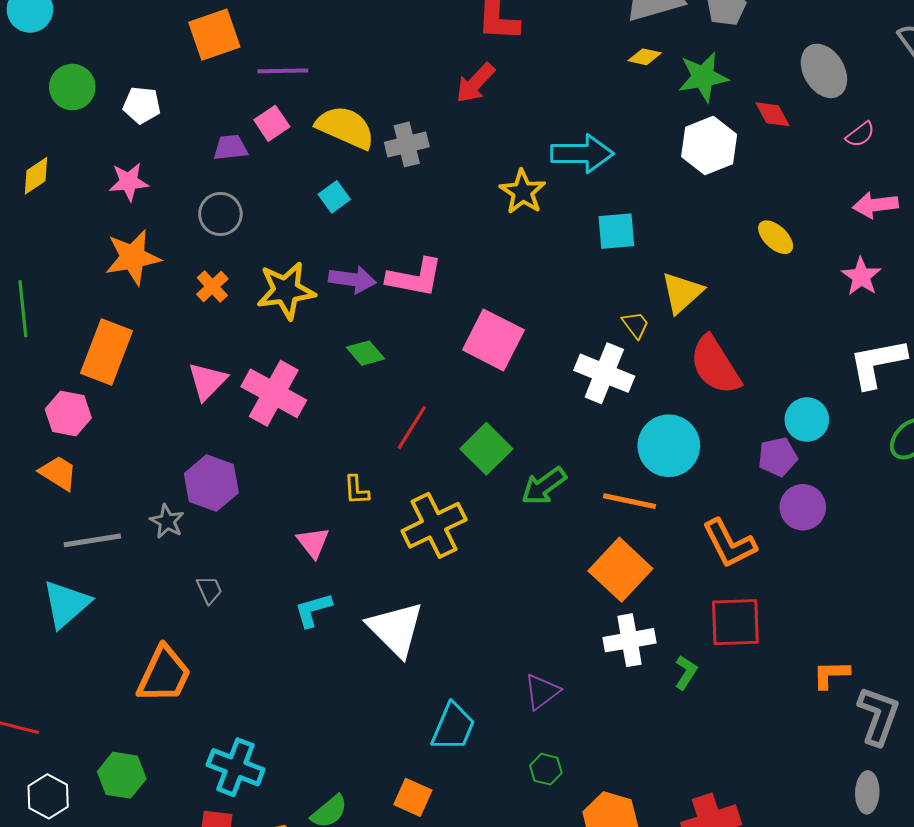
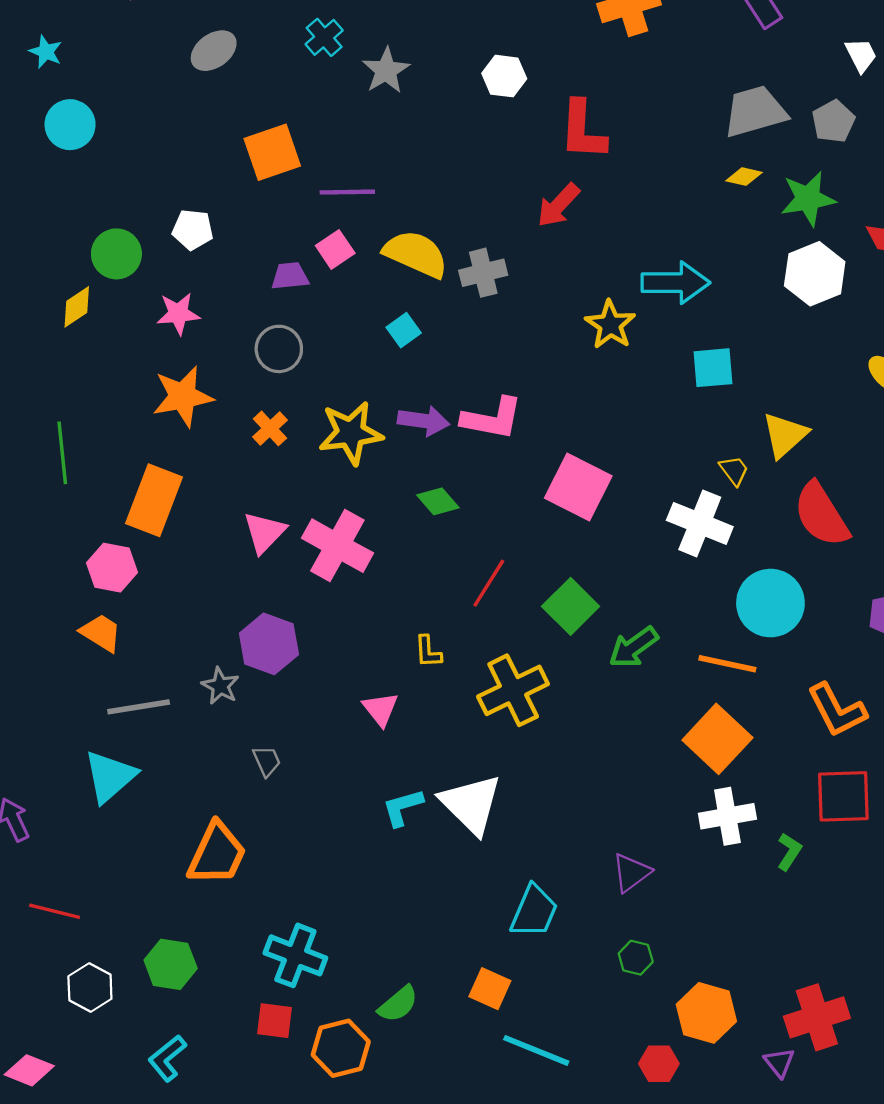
green circle: (72, 87) -> (116, 254), moved
cyan L-shape: (313, 610) -> (403, 807), moved

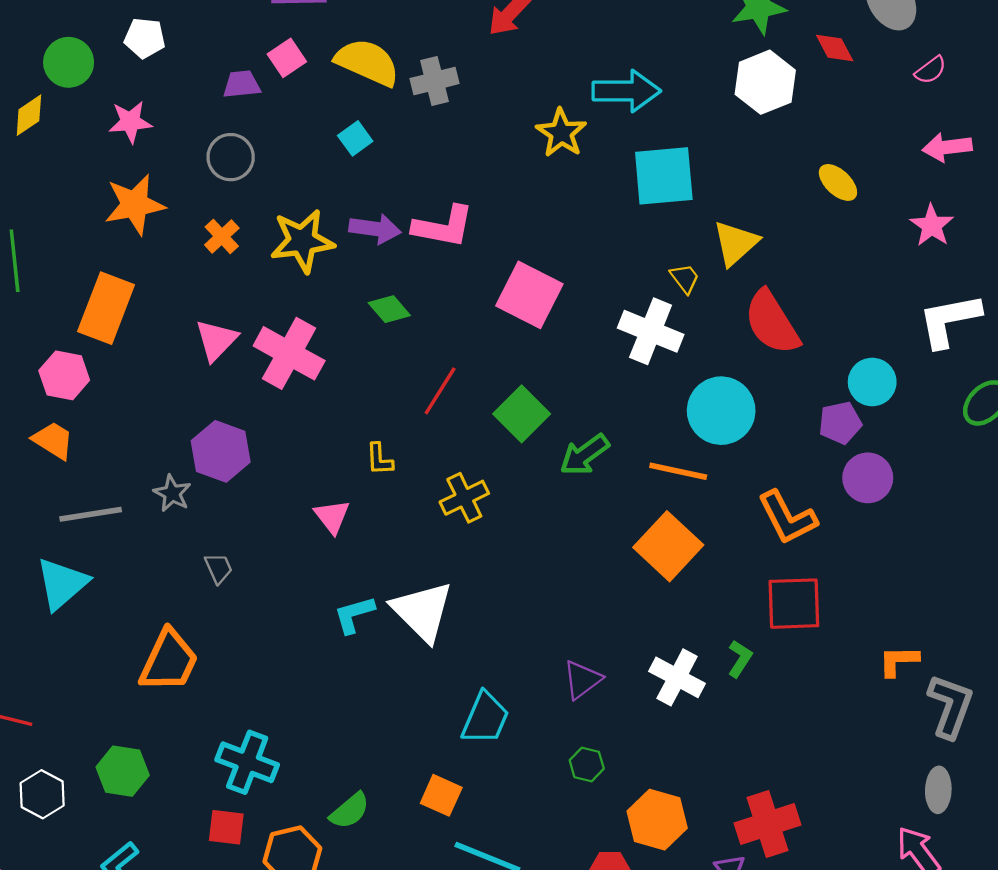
cyan square: (713, 368) -> (664, 176), size x1.5
yellow cross: (513, 690) -> (464, 498), size x0.7
white cross: (727, 816) -> (677, 677), moved, turned 38

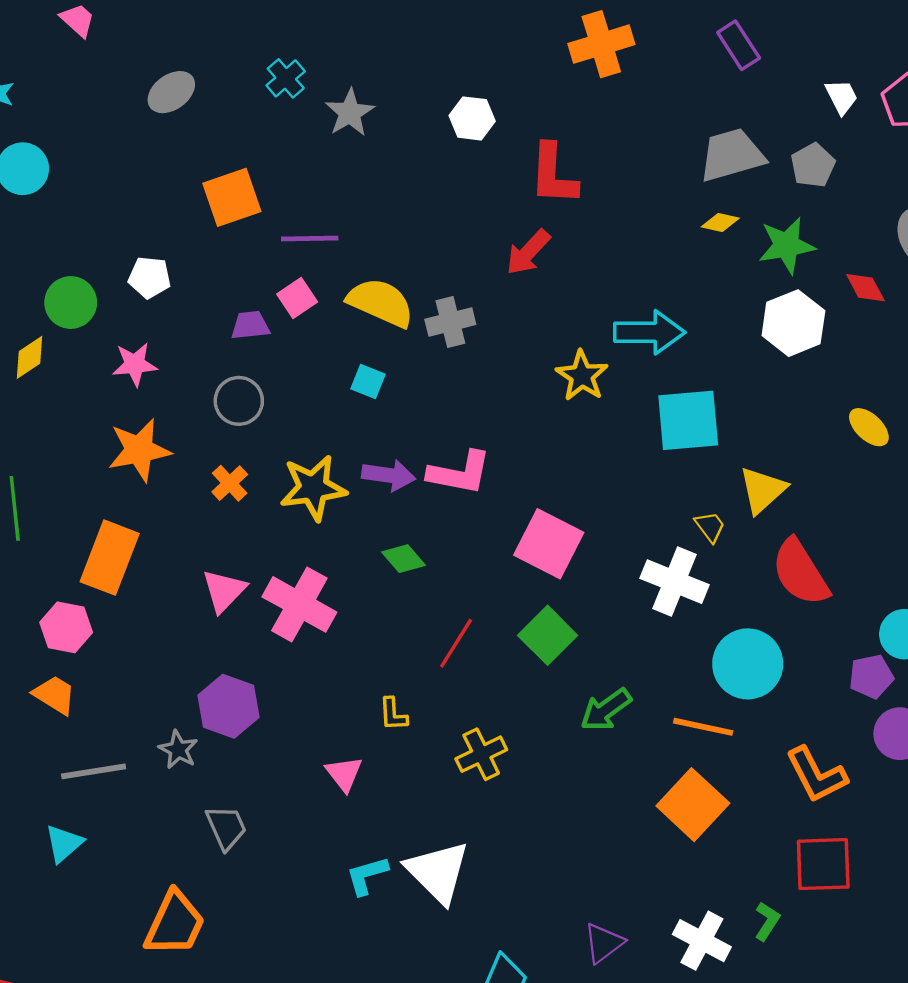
cyan square: (355, 138) -> (368, 381), turned -32
green square: (522, 414) -> (548, 635), moved
gray trapezoid: (218, 568) -> (226, 827), size x1.4
cyan triangle: (62, 584) -> (64, 843), size x0.7

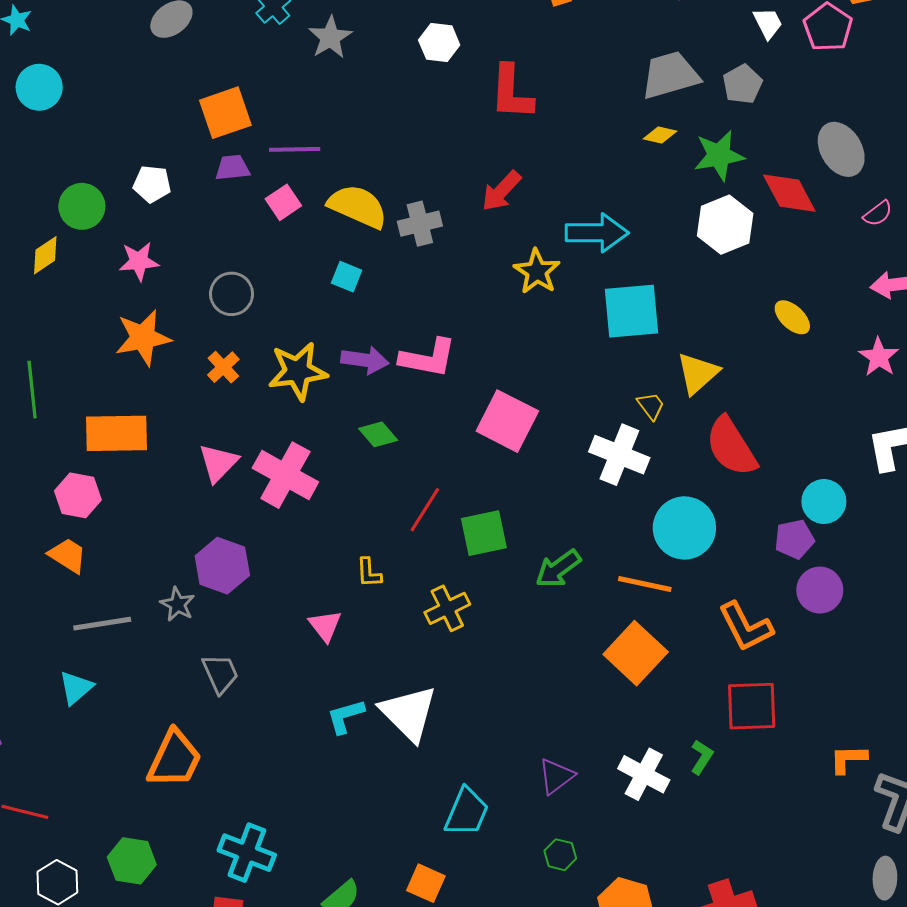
red arrow: (528, 252) -> (501, 191), moved
red diamond: (865, 288) -> (789, 193), size x1.5
purple trapezoid: (250, 325) -> (233, 168), moved
orange rectangle: (110, 558) -> (116, 433), turned 68
green square: (548, 635) -> (484, 533), moved, turned 33

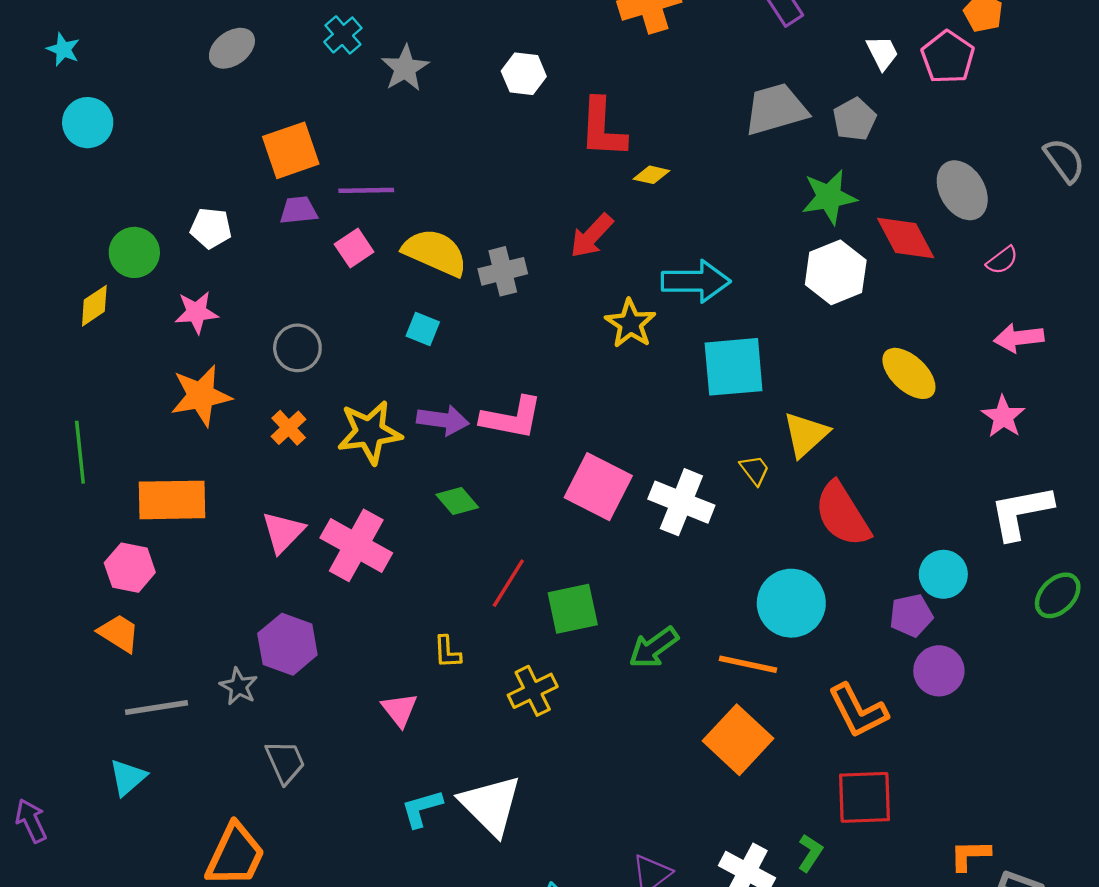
yellow diamond: (660, 135) -> (651, 175), moved
yellow ellipse: (792, 317) -> (909, 373), size x1.4
white cross: (619, 455) -> (681, 502), moved

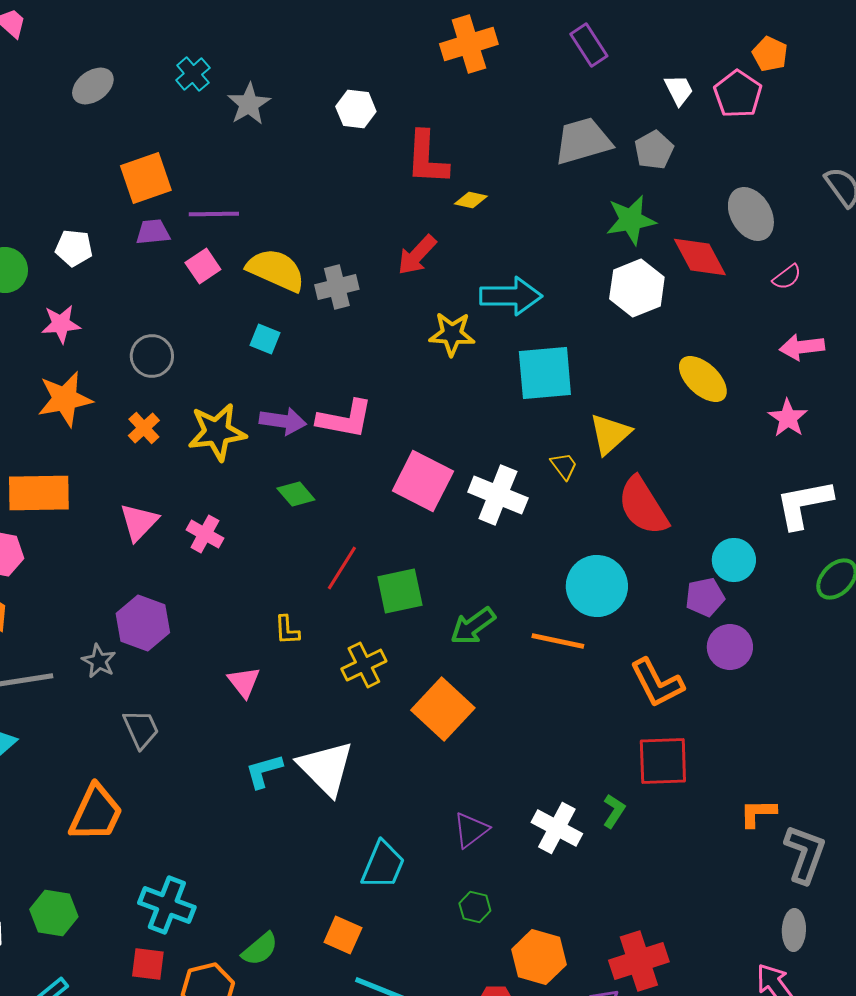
yellow star: (630, 323) -> (452, 334), turned -30
pink cross: (356, 545) -> (205, 534), size x0.6
orange square: (738, 740) -> (443, 709), moved

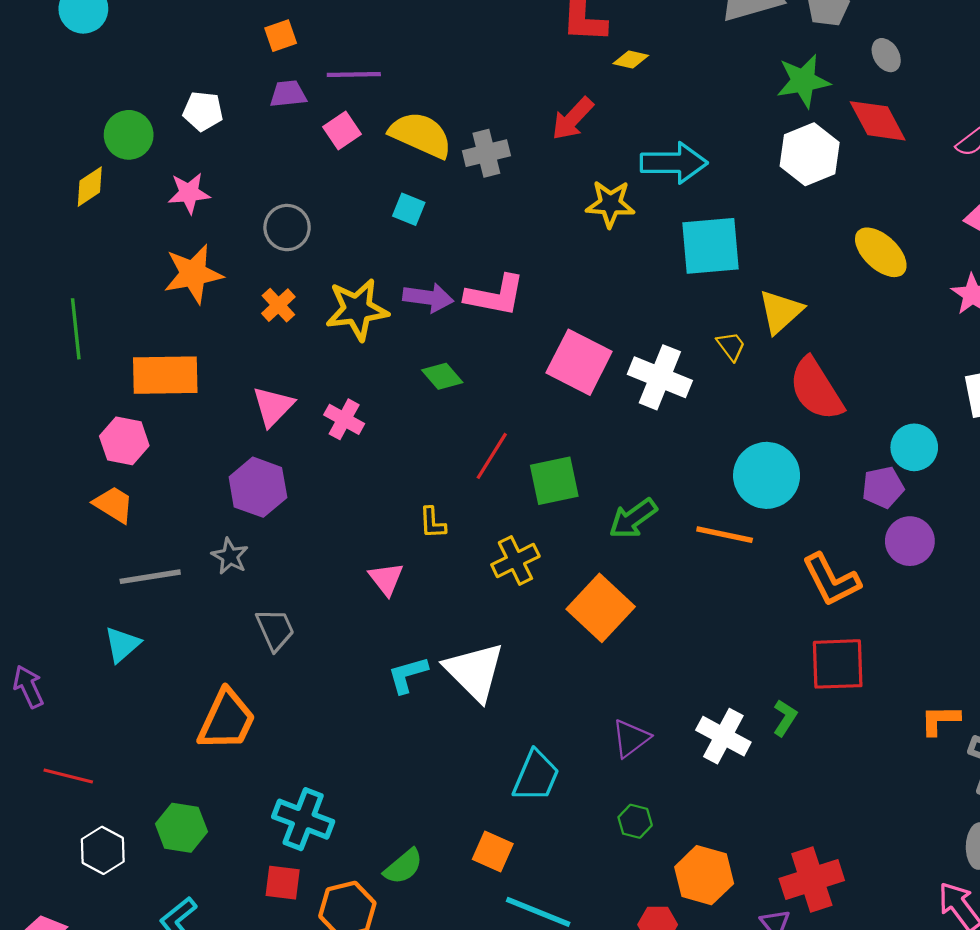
orange square: (146, 178) -> (281, 36), size x0.6
gray ellipse: (751, 214) -> (886, 55), moved, size x0.6
purple hexagon: (143, 623) -> (258, 487), moved

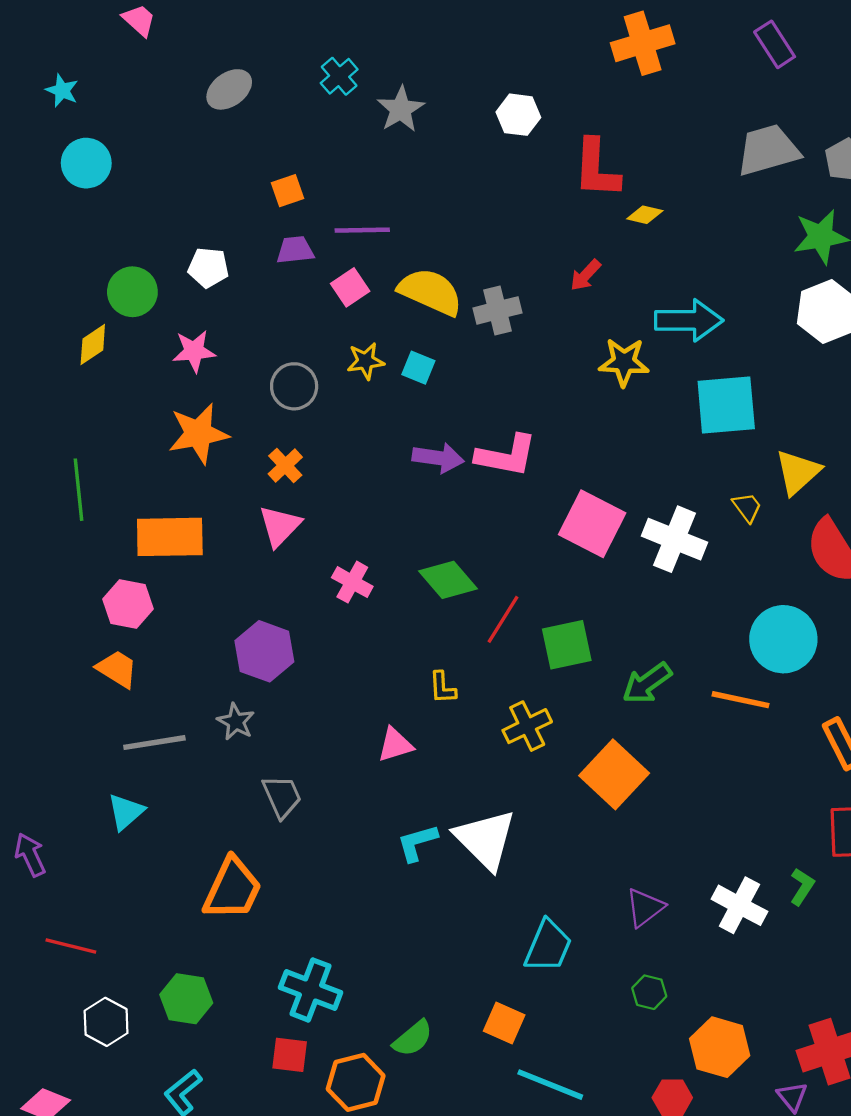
red arrow: (573, 119) -> (585, 275), size x0.7
yellow star: (357, 309) -> (366, 361), moved, size x0.6
green diamond: (442, 376) -> (448, 580), moved, size x1.4
pink triangle: (273, 406) -> (280, 526), moved
pink triangle: (386, 579) -> (395, 745), turned 51

